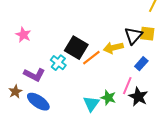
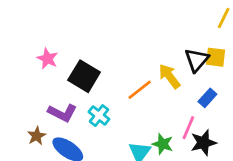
black square: (76, 48) -> (84, 76), moved
yellow arrow: (113, 48) -> (169, 76), turned 66
cyan cross: (58, 63) -> (99, 116), moved
black star: (138, 97) -> (203, 143), turned 30

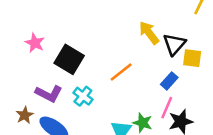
yellow square: (216, 57) -> (192, 58), moved
yellow arrow: (169, 76) -> (149, 33), moved
blue rectangle: (207, 98) -> (169, 81), moved

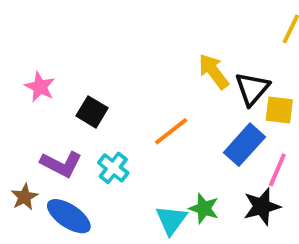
black square: (69, 59) -> (92, 112), size x0.7
blue rectangle: (169, 81) -> (244, 145), size x1.5
pink line: (167, 108) -> (277, 170), moved

